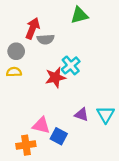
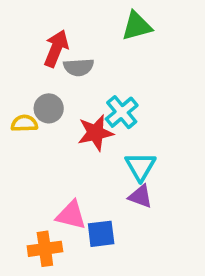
gray circle: (16, 51) -> (49, 108), moved
cyan triangle: (106, 115) -> (140, 166), moved
blue square: (59, 136) -> (101, 234), turned -35

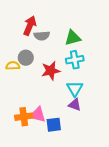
green triangle: (137, 26) -> (73, 38), moved
cyan cross: (122, 112) -> (75, 60), moved, turned 30
orange cross: (45, 249) -> (24, 117), moved

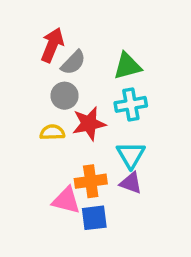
gray semicircle: (42, 36) -> (73, 63), turned -42
gray circle: (26, 58) -> (65, 96), moved
yellow semicircle: (13, 66) -> (52, 132), moved
orange cross: (24, 117) -> (91, 181), moved

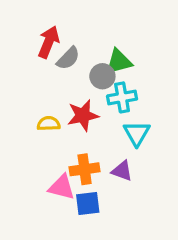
gray circle: (65, 96) -> (102, 76), moved
cyan triangle: (131, 155) -> (137, 133), moved

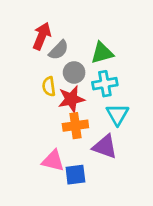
gray circle: (102, 76) -> (74, 72), moved
yellow semicircle: (49, 124) -> (49, 86), moved, turned -96
orange cross: (85, 169) -> (75, 126), moved
purple triangle: (122, 171) -> (105, 147), size x1.4

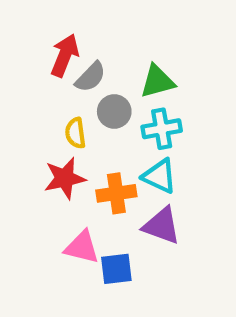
red star: (71, 99) -> (65, 178), moved
cyan triangle: (117, 114) -> (159, 176), moved, turned -35

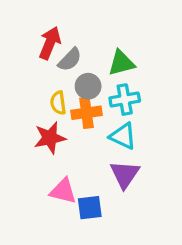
orange cross: (116, 193) -> (86, 113), moved
purple triangle: (162, 226) -> (125, 174), turned 44

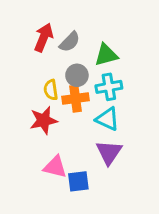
gray semicircle: (70, 60) -> (70, 42), moved

